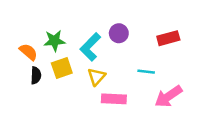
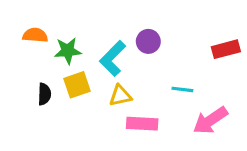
red rectangle: (168, 38) -> (226, 49), moved
orange semicircle: (28, 52) -> (35, 35), moved, turned -36
yellow triangle: (97, 77) -> (120, 96), turned 36

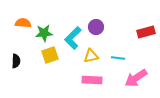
black semicircle: (44, 94) -> (16, 61), moved
yellow triangle: (120, 96) -> (91, 56), moved

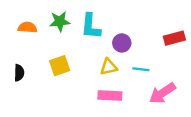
purple circle: (96, 27) -> (122, 43), moved
green star: (44, 33) -> (60, 21), moved
cyan L-shape: (73, 38) -> (91, 26), moved, turned -40

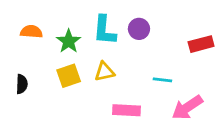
green star: (60, 21) -> (69, 41), moved, turned -30
purple circle: (122, 43) -> (139, 29), moved
yellow triangle: (109, 67) -> (104, 72), moved

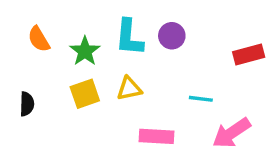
orange semicircle: (31, 32) -> (39, 39), turned -125

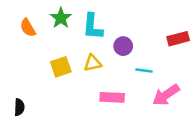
purple circle: (172, 36) -> (123, 46), moved
green star: (85, 51) -> (61, 18), moved
black semicircle: (27, 104) -> (19, 107), moved

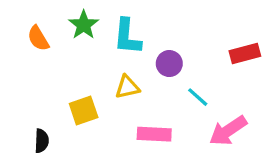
yellow square: (61, 67) -> (84, 111), moved
cyan line: (144, 70) -> (198, 97), turned 35
black semicircle: (19, 107) -> (42, 141), moved

